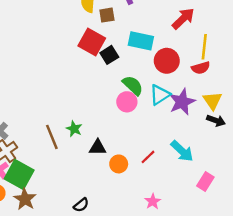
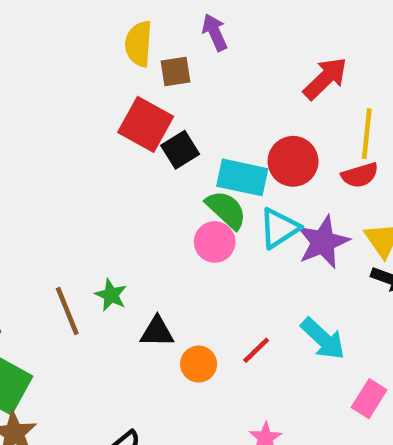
cyan rectangle: (141, 41) -> (242, 177), moved

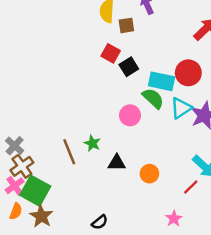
red square: (146, 124) -> (111, 53), size x0.7
pink circle: (215, 242) -> (130, 115), moved
red line: (256, 350) -> (191, 187), moved
orange circle: (199, 364) -> (149, 174), moved

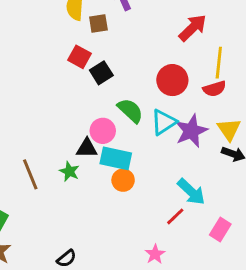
cyan rectangle: (162, 81) -> (116, 158), moved
green star: (92, 143) -> (69, 171), moved
black triangle: (117, 163) -> (87, 148), moved
orange circle: (149, 174) -> (123, 180), moved

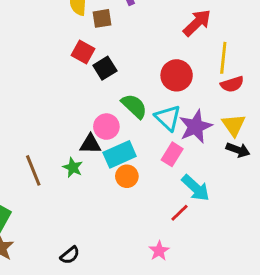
red semicircle: (214, 89) -> (232, 84), moved
cyan triangle: (164, 122) -> (168, 118), turned -44
cyan rectangle: (116, 158) -> (120, 154), turned -36
pink rectangle: (220, 229) -> (172, 154), moved

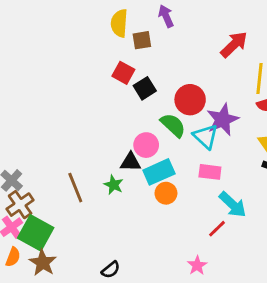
red circle: (177, 75) -> (190, 100), moved
purple star: (196, 127) -> (223, 120), moved
pink rectangle: (172, 154) -> (210, 172), turned 65

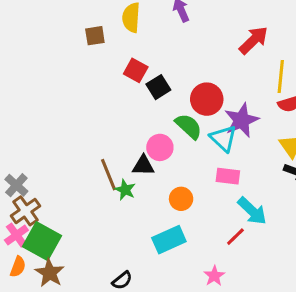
brown square: (142, 40) -> (95, 36), moved
cyan rectangle: (159, 172) -> (169, 240), moved
brown line: (75, 188) -> (109, 175), moved

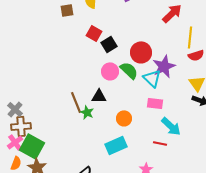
pink circle: (160, 147) -> (110, 71), moved
brown cross: (25, 211) -> (21, 126), turned 30
red line: (235, 237) -> (160, 143), turned 56

